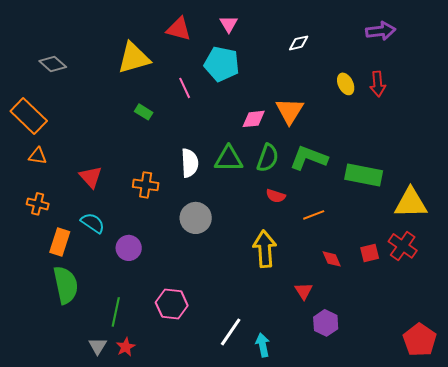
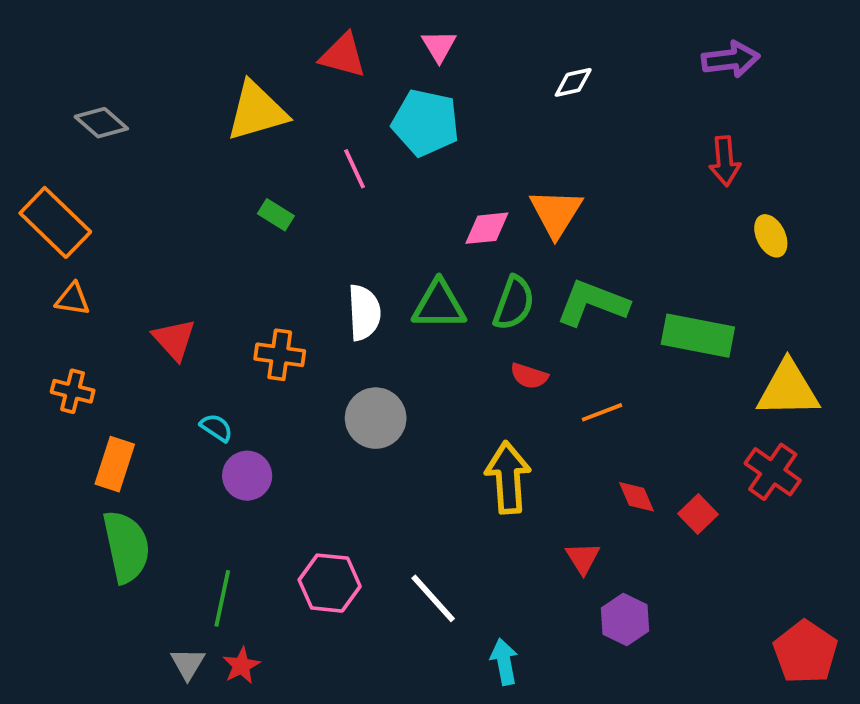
yellow ellipse: (346, 84) -> (771, 236), moved
cyan semicircle: (93, 223) -> (216, 428), moved, size x0.7
red square: (370, 253) -> (698, 514), moved, turned -30
white line: (231, 332) -> (433, 598), moved, turned -76

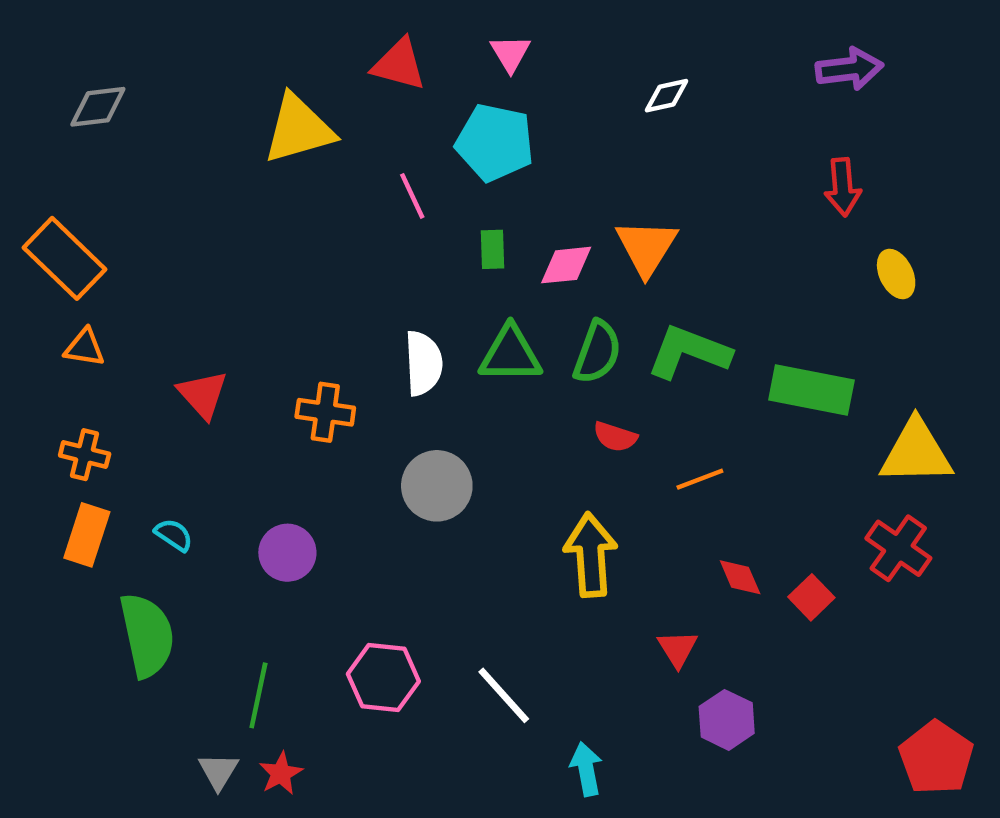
gray diamond: (101, 123) -> (98, 107), moved, turned -48
green rectangle: (276, 215) -> (493, 249), moved, turned 56
cyan semicircle: (216, 428) -> (174, 535), moved
orange rectangle: (115, 464) -> (87, 535), moved

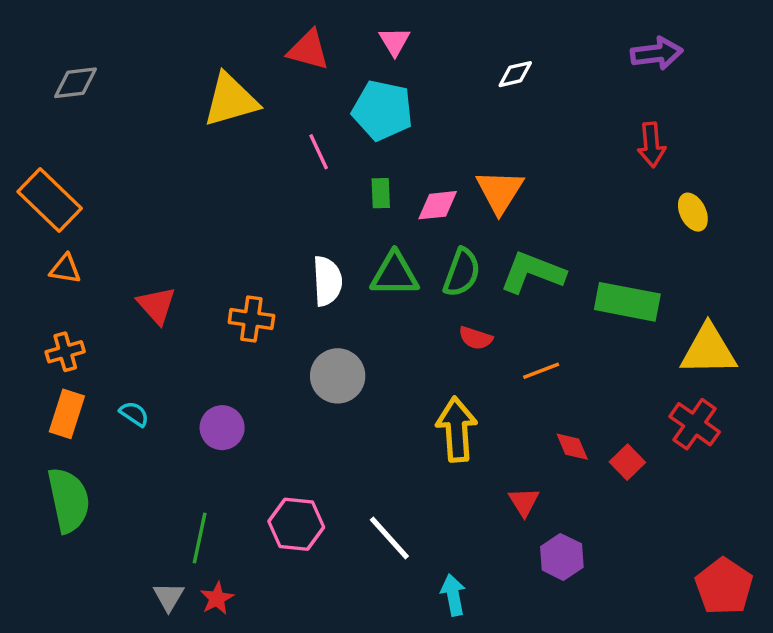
orange cross: (85, 455) -> (65, 352), turned -30
green semicircle: (147, 635) -> (69, 500), moved

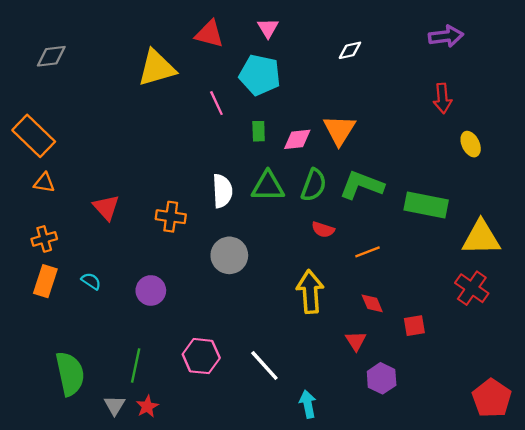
red diamond: (572, 447) -> (372, 303), moved
red square: (627, 462) -> (414, 326), moved, turned 35
green semicircle: (69, 500) -> (70, 374), moved

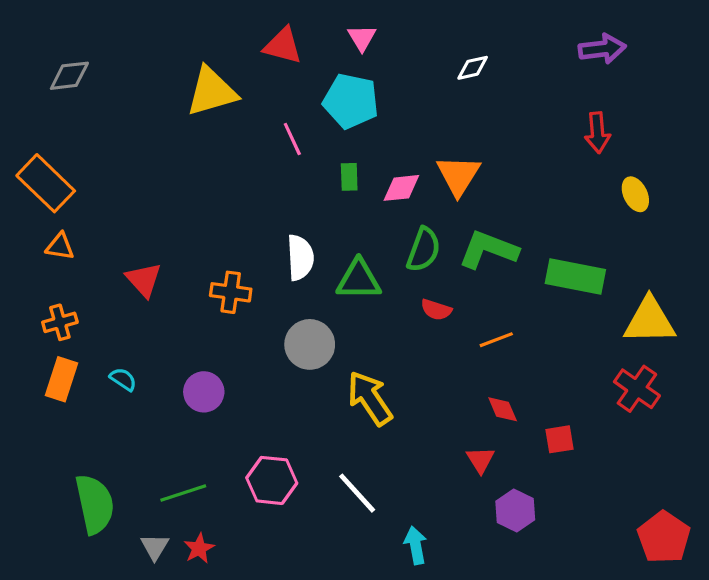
green triangle: (268, 186) -> (359, 280), moved
yellow arrow: (310, 292) -> (370, 398), moved, turned -30
green line: (136, 365) -> (183, 493), turned 60

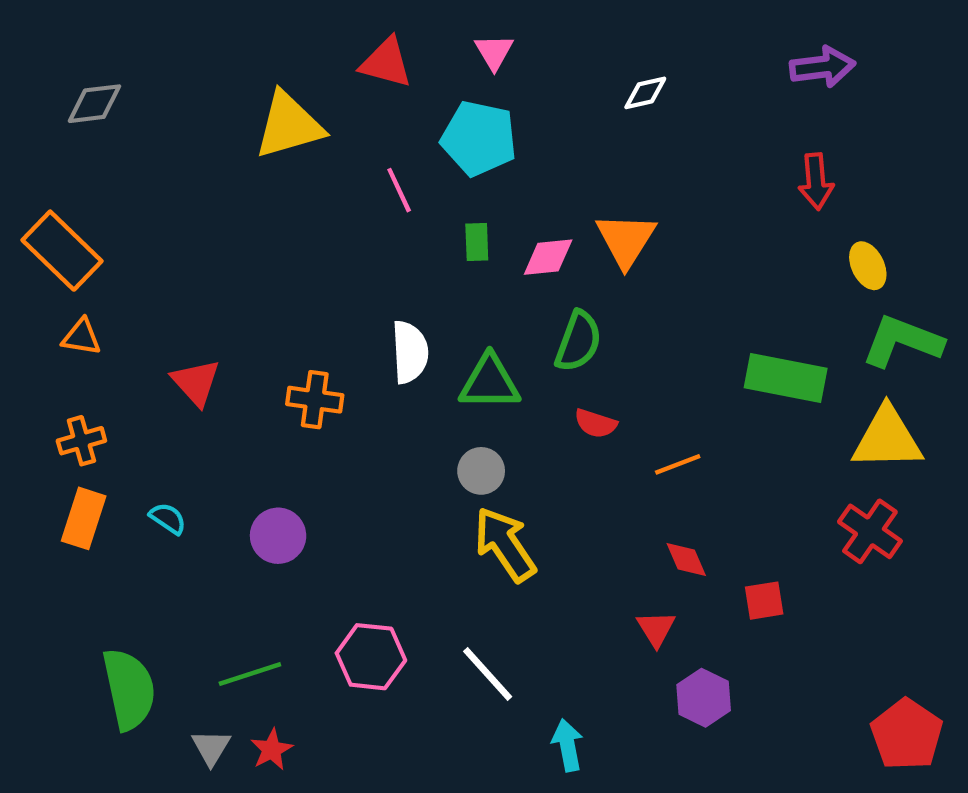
green L-shape: (488, 250) -> (902, 341), moved
gray circle: (310, 344) -> (481, 471), moved, size x0.7

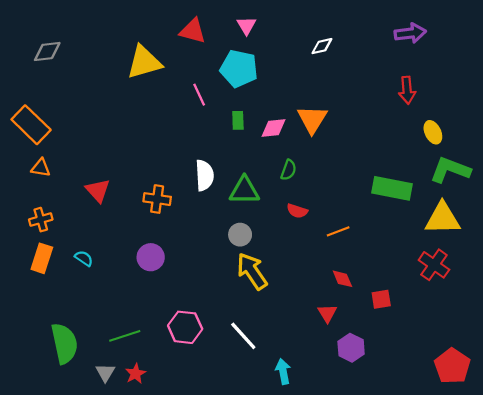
green semicircle: (578, 341) -> (289, 170), size x0.7
purple circle: (278, 536) -> (151, 257), moved

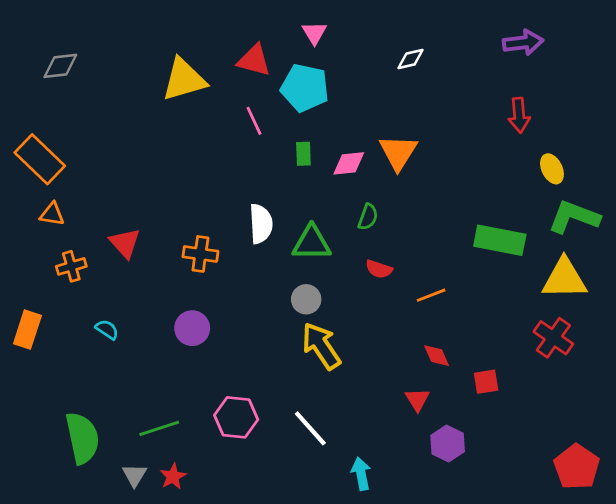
red triangle: (193, 31) -> (254, 60), moved
orange cross: (41, 220) -> (71, 266), moved
orange rectangle: (42, 258) -> (27, 330), moved

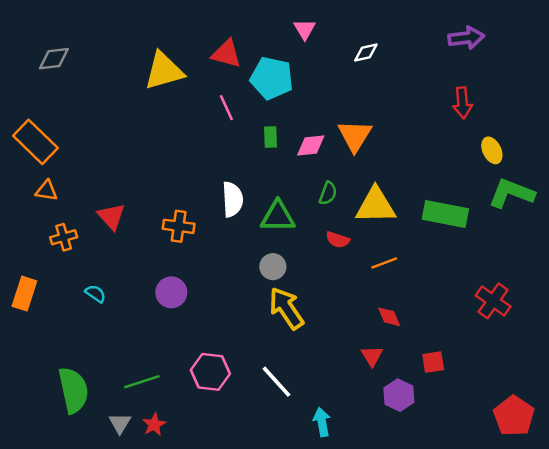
pink triangle: (314, 33) -> (305, 29), moved
yellow triangle: (564, 279) -> (376, 205), moved
red square: (486, 382) -> (433, 362), moved

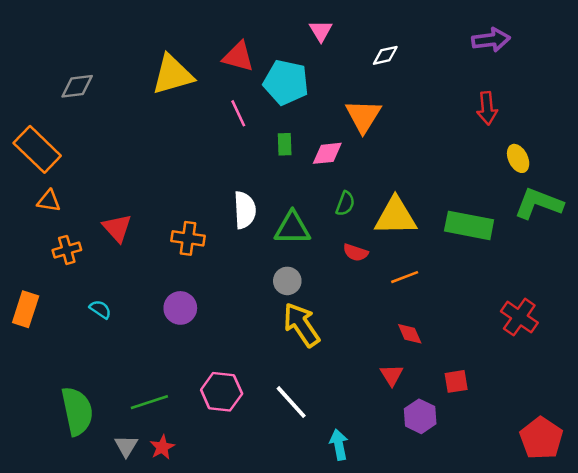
gray diamond: (54, 59) -> (77, 86), moved
orange triangle: (355, 136) -> (363, 116), moved

